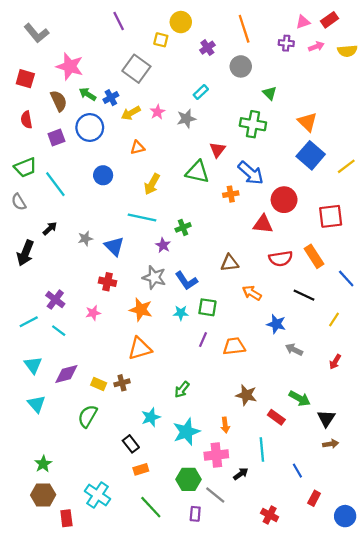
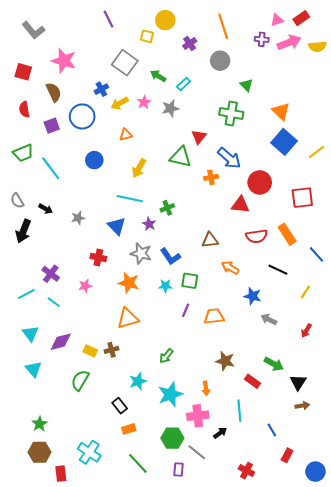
pink arrow: (316, 46) -> (289, 42), size x1.6
green arrow: (88, 94) -> (158, 76), moved
gray semicircle: (19, 202) -> (17, 201), moved
black arrow: (50, 229) -> (46, 209), turned 72
blue triangle: (114, 246) -> (117, 226), moved

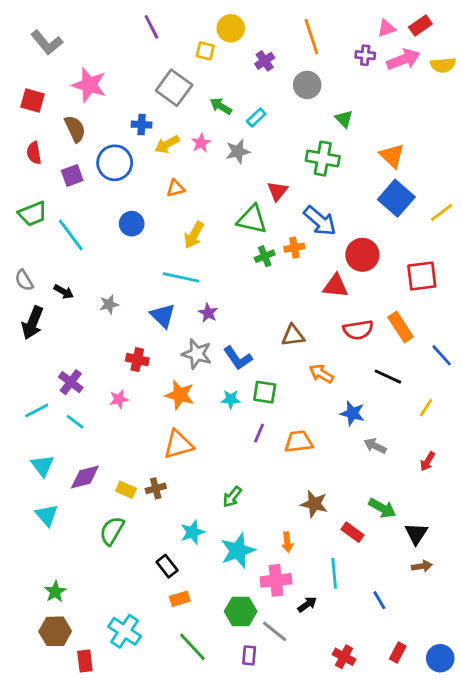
blue cross: (101, 89) -> (142, 125), turned 32
green cross: (167, 208) -> (265, 256), moved
red rectangle: (287, 455) -> (398, 653), moved

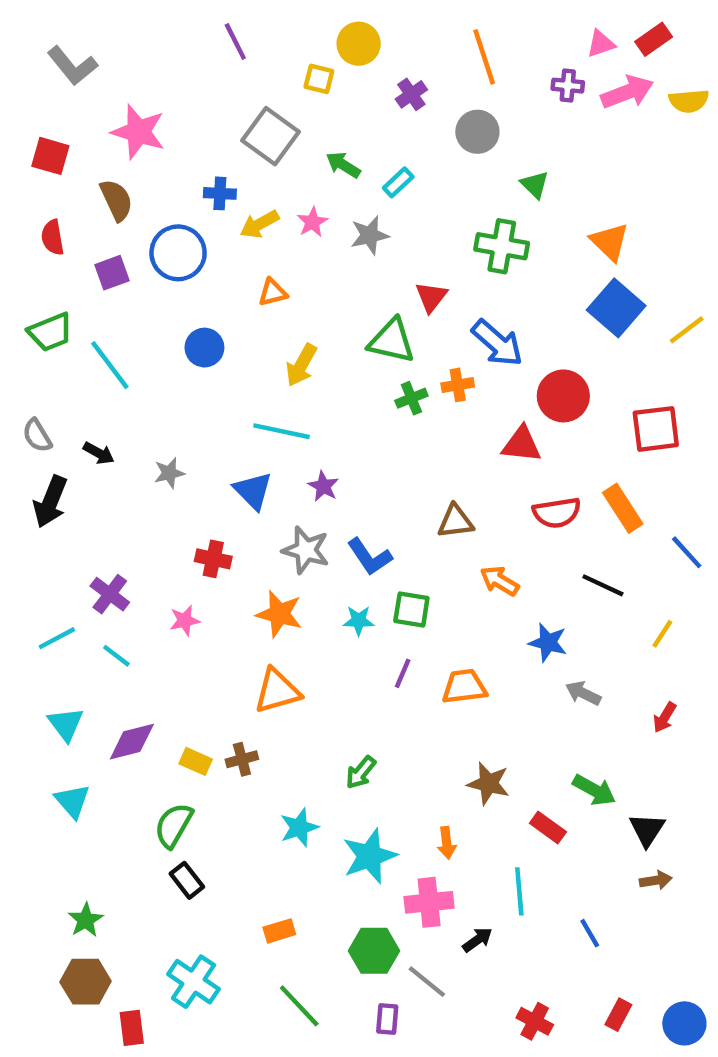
black rectangle: (167, 566) -> (187, 880), moved

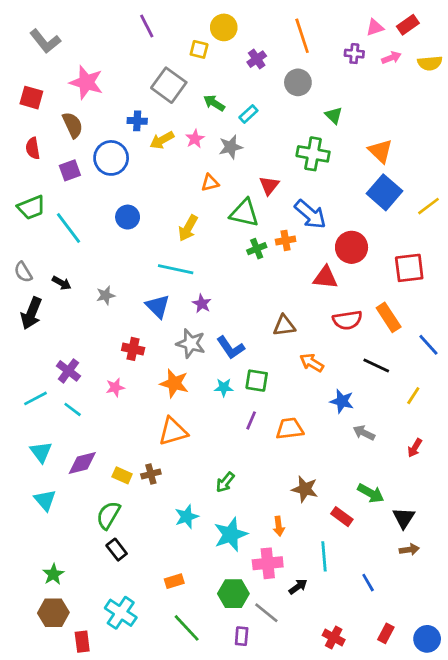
pink arrow: (627, 92) -> (391, 58), size x0.6
orange triangle: (273, 292) -> (210, 183), moved

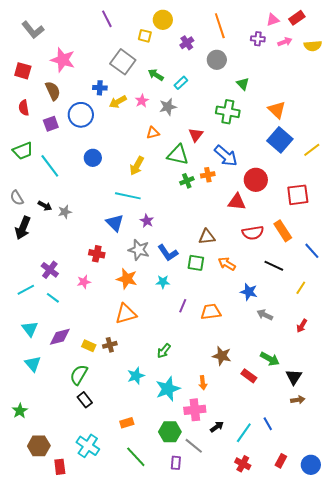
gray star: (106, 295) -> (65, 212), moved
green square: (257, 381) -> (196, 263), moved
cyan line: (324, 556) -> (244, 433), moved, turned 40
green star: (53, 574) -> (20, 411), moved

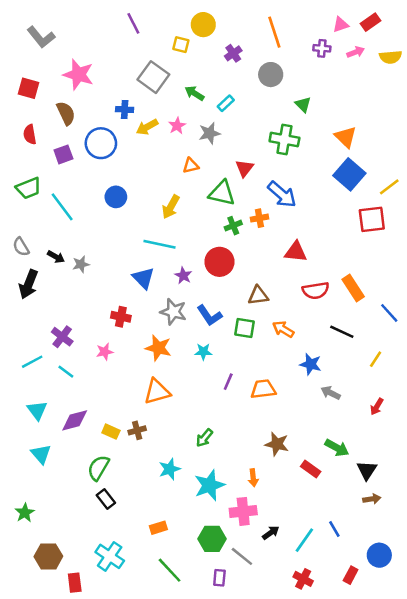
red circle: (256, 180) -> (219, 262), moved
red square: (298, 195) -> (372, 219), moved
blue circle: (311, 465) -> (379, 555), moved

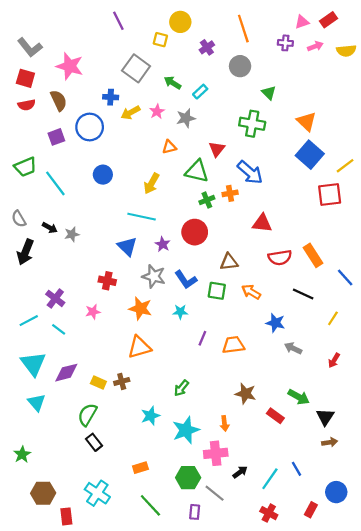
gray L-shape: (41, 37) -> (30, 47), moved
red semicircle: (30, 134) -> (27, 105), moved, turned -91
cyan triangle: (37, 410) -> (33, 364), size x1.4

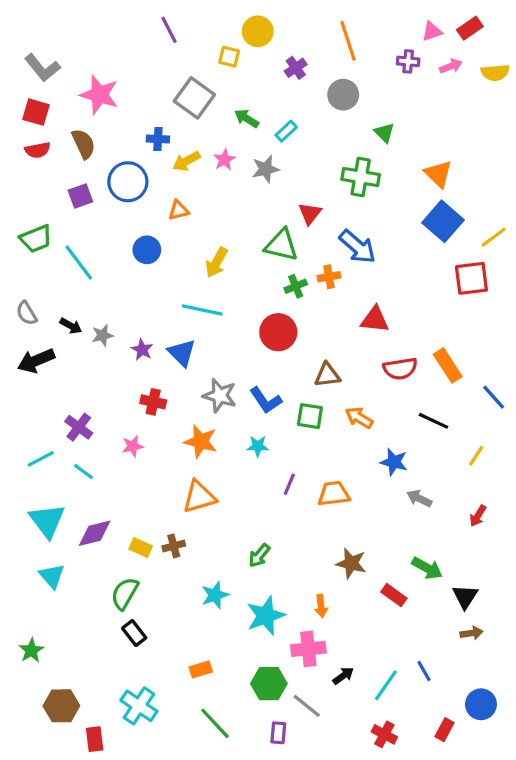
orange triangle: (169, 147) -> (179, 210), moved
purple star: (163, 244) -> (142, 350), moved
black arrow: (25, 252) -> (36, 361), turned 45

